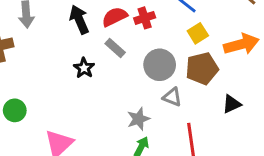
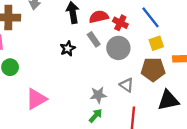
red cross: (145, 18) -> (120, 23), turned 32
gray circle: (160, 65) -> (118, 48), moved
black triangle: (232, 104) -> (168, 100), size x1.5

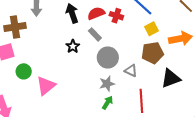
gray circle: (118, 48) -> (108, 58), moved
pink triangle: (36, 99) -> (46, 86), moved

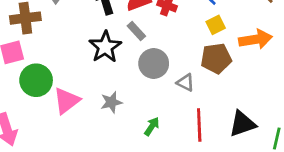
black star: (73, 46) -> (105, 47), size x1.6
green circle: (24, 71) -> (36, 80), size x1.5
black triangle: (171, 78) -> (242, 124), moved
gray star: (107, 84) -> (111, 102), moved

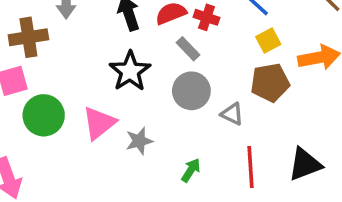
gray rectangle: (136, 31) -> (188, 49), moved
pink triangle: (67, 101) -> (99, 123), moved

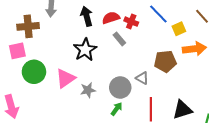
yellow square: (268, 40) -> (179, 29), moved
gray circle: (191, 91) -> (120, 87), moved

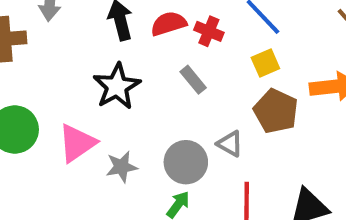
yellow square: (179, 29) -> (265, 63), moved
gray rectangle: (119, 39) -> (193, 80), moved
brown pentagon: (165, 61) -> (276, 111), turned 30

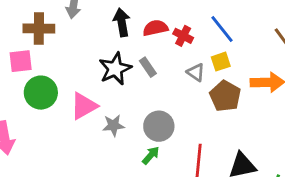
gray rectangle: (193, 80) -> (148, 67), moved
gray triangle: (230, 144) -> (196, 72), moved

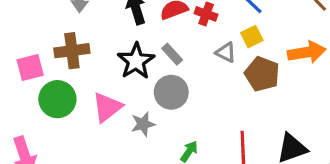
brown cross: (39, 28) -> (72, 51), moved
gray circle: (159, 126) -> (171, 92), moved

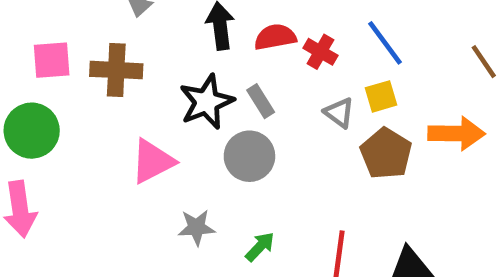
pink square: (30, 68) -> (52, 60), moved
green circle: (57, 99) -> (32, 131), moved
gray star: (143, 124) -> (196, 227), moved

